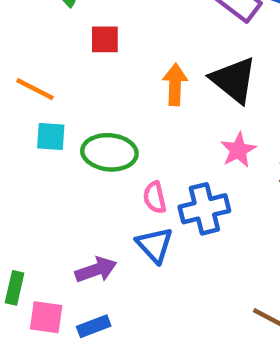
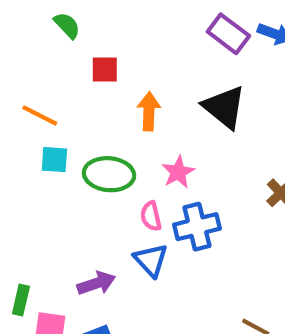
orange arrow: (175, 85) -> (149, 111), moved
pink star: (238, 150) -> (178, 172), moved

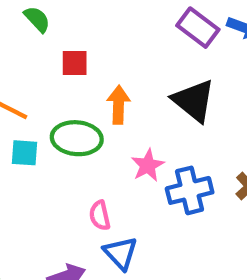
green ellipse: (109, 174) -> (77, 138), moved
pink semicircle: (151, 216) -> (100, 215), moved
blue cross: (197, 227) -> (190, 190), moved

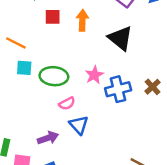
orange arrow: (119, 105) -> (82, 20), moved
green ellipse: (77, 138) -> (54, 76), moved
pink semicircle: (100, 215) -> (67, 103), turned -105

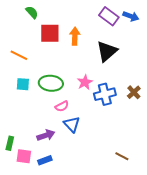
red square: (53, 17) -> (50, 33), size x1.5
black triangle: (120, 38) -> (107, 51), turned 40
cyan square: (24, 68) -> (23, 84), moved

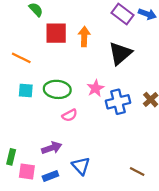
blue triangle: (72, 124) -> (81, 166), moved

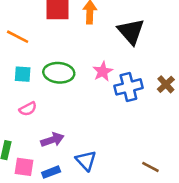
black triangle: (120, 53) -> (131, 31), turned -30
pink semicircle: (70, 115) -> (28, 109), moved

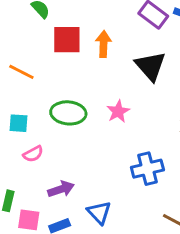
cyan square: (23, 74) -> (18, 123), moved
blue cross: (128, 87) -> (147, 169), moved

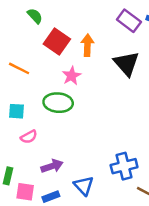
red square: (67, 40) -> (57, 42), turned 35
pink star: (118, 111) -> (72, 76), moved
blue cross: (147, 169) -> (124, 166), moved

